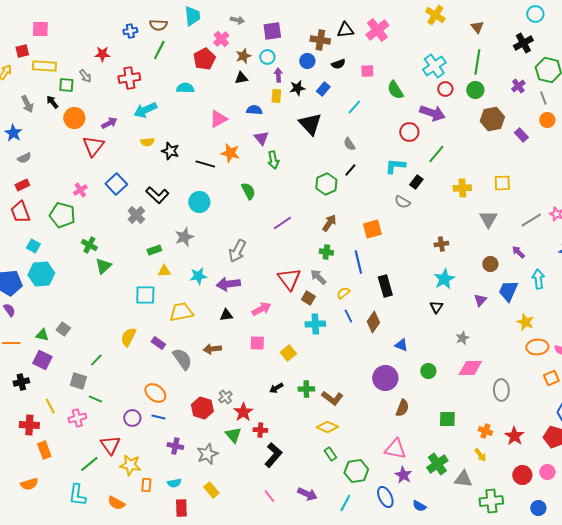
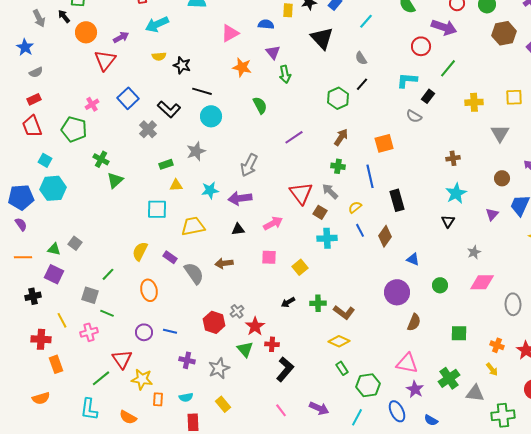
black line: (205, 164) -> (202, 91), moved
orange ellipse: (155, 393) -> (149, 290), moved, turned 40

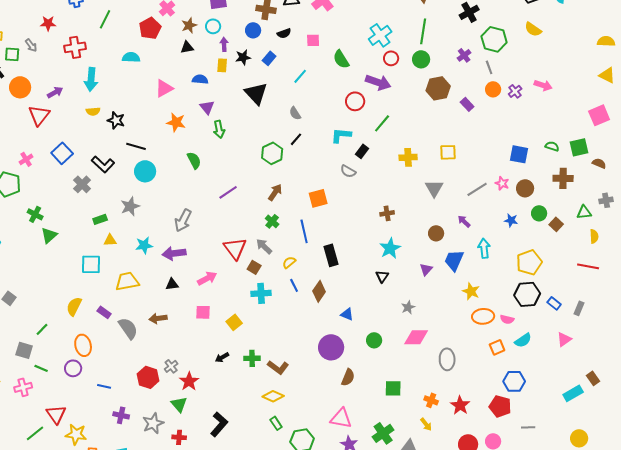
cyan arrow: (157, 24) -> (91, 79), turned -60
green cross: (338, 166) -> (272, 221), turned 32
purple circle: (144, 332) -> (73, 368), moved
red cross: (272, 344) -> (179, 437), moved

